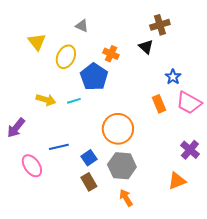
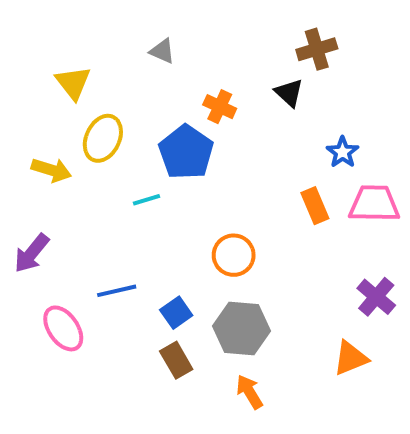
yellow ellipse: (66, 57) -> (103, 138), moved
yellow arrow: (46, 100) -> (51, 170), moved
pink trapezoid: (189, 103) -> (374, 204), turned 152
orange circle: (118, 129) -> (234, 255), size x0.7

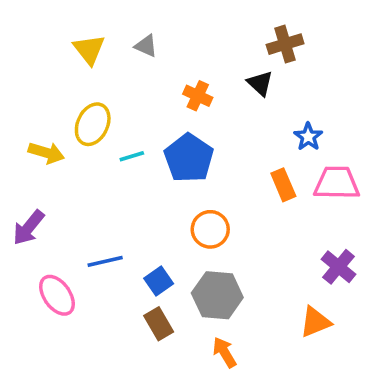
yellow triangle: (73, 83) -> (89, 49), moved
blue pentagon: (186, 152) -> (189, 158), moved
cyan line: (146, 200) -> (132, 156), moved

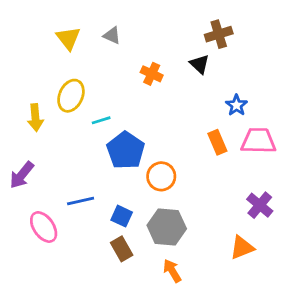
yellow arrow: (46, 153) -> (35, 118), turned 68
blue pentagon: (189, 158) -> (126, 150), moved
blue square: (159, 281) -> (122, 216), turned -30

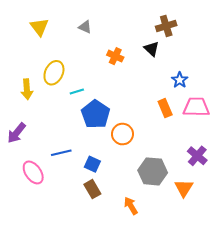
yellow triangle: (68, 38) -> (39, 27), moved
gray hexagon: (167, 227) -> (153, 171), moved
orange triangle: (242, 248) -> (184, 188), turned -36

